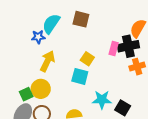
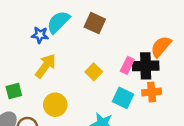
cyan square: (80, 76) -> (123, 98), moved
yellow circle: (41, 89) -> (55, 105), moved
green square: (26, 94) -> (14, 91), moved

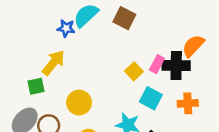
yellow arrow: (46, 66) -> (53, 63), moved
yellow square: (94, 72) -> (134, 71), moved
orange cross: (152, 92) -> (188, 103), moved

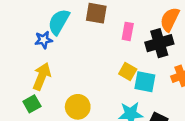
pink rectangle: (157, 64) -> (128, 31), moved
yellow square: (134, 71) -> (128, 72), moved

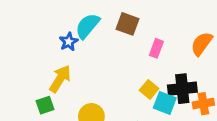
blue star: (44, 40) -> (69, 42), turned -30
black cross: (159, 43) -> (182, 89), moved

